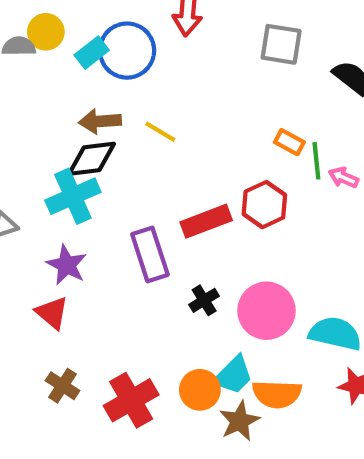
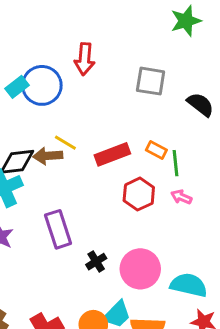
brown arrow: (100, 121) -> (48, 156), moved
pink arrow: (344, 178) -> (181, 197), moved
red rectangle: (206, 221) -> (112, 154), moved

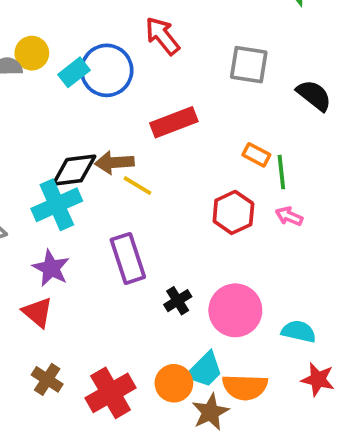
red arrow: (84, 59) -> (162, 36), turned 136
yellow line: (65, 143) -> (137, 186), moved
red rectangle: (112, 154) -> (174, 122), moved
cyan semicircle: (189, 285) -> (299, 331), size x0.7

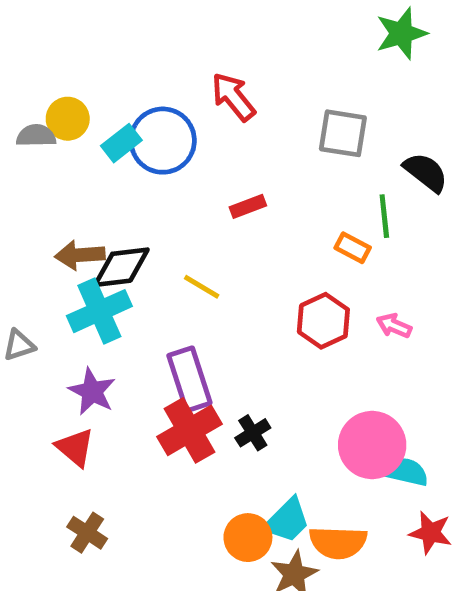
red rectangle: (174, 122) -> (248, 206), size x0.6
brown arrow: (114, 163) -> (80, 255), moved
green line: (281, 172) -> (384, 216), moved
pink circle: (235, 310) -> (372, 445), moved
red cross: (111, 393) -> (189, 430), moved

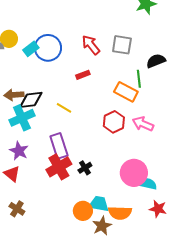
red arrow: (233, 97) -> (91, 45), moved
black semicircle: (426, 172) -> (156, 61), turned -60
orange rectangle: (353, 248) -> (126, 92), size x1.6
pink arrow: (394, 326) -> (143, 124), size x1.5
cyan trapezoid: (287, 520) -> (99, 204), turned -125

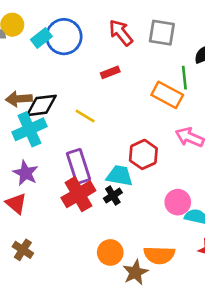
red hexagon: (114, 122) -> (143, 154), moved
pink circle: (134, 173) -> (178, 202), size x0.7
cyan trapezoid: (99, 204) -> (120, 176), moved

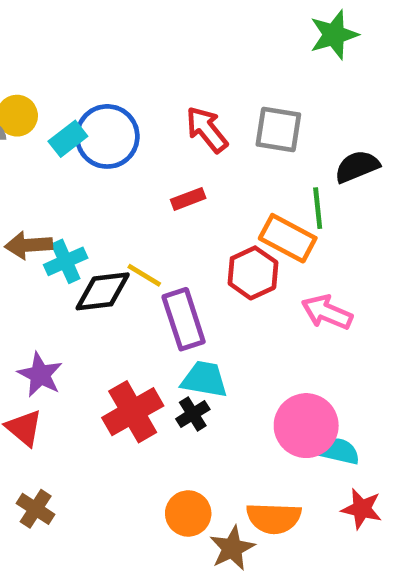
black diamond: (41, 105) -> (103, 291), moved
cyan cross: (29, 129) -> (66, 261), moved, size x0.7
red hexagon: (143, 154) -> (253, 273), moved
purple rectangle: (78, 166) -> (184, 319), moved
pink circle: (178, 202) -> (306, 426), size x1.4

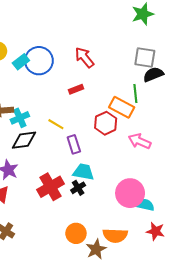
gray square: (278, 130) -> (145, 57), moved
black diamond: (103, 291) -> (24, 140), moved
purple rectangle: (184, 319) -> (74, 144), size x0.7

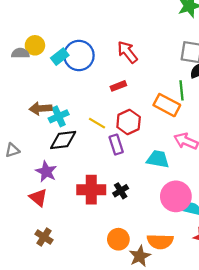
red hexagon: (106, 123) -> (129, 122), moved
cyan trapezoid: (83, 172) -> (158, 159), moved
red cross: (51, 187) -> (91, 190), turned 30

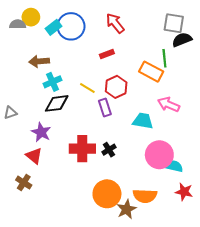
brown arrow: (41, 108) -> (39, 61), moved
brown cross: (44, 237) -> (24, 183), moved
orange circle: (118, 239) -> (107, 194), size x1.4

